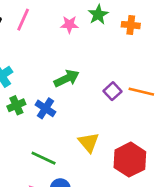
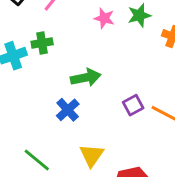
green cross: (16, 105) -> (42, 43), moved
blue cross: (45, 108) -> (68, 110), moved

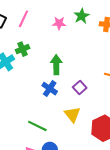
green arrow: (86, 78) -> (56, 65), turned -66
purple square: (133, 105) -> (80, 87), moved

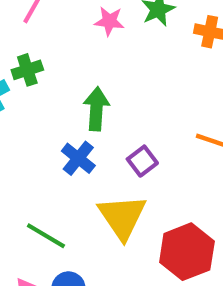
yellow triangle: (72, 114) -> (122, 217), size x1.4

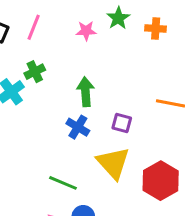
purple square: (142, 161) -> (122, 123), turned -30

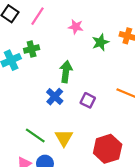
green star: (118, 18) -> (100, 42), moved
yellow triangle: (113, 163) -> (64, 138), moved, size x0.7

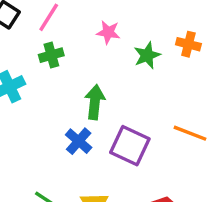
green cross: (32, 49) -> (51, 55), moved
purple square: (88, 100) -> (130, 146), size x1.6

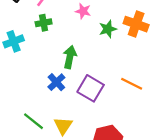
orange cross: (188, 44) -> (136, 24), size x1.5

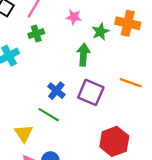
green arrow: (70, 57) -> (83, 55), moved
green line: (34, 121) -> (49, 115), moved
yellow triangle: (63, 126) -> (24, 133), moved

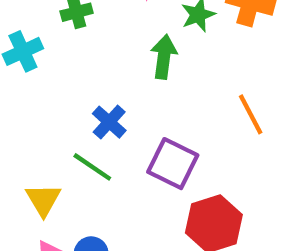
orange line: (131, 83) -> (251, 114), turned 40
purple square: (91, 92) -> (173, 164), moved

